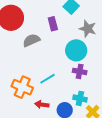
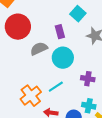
cyan circle: (76, 50) -> (63, 58), moved
orange cross: (22, 87) -> (31, 96), turned 30

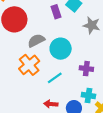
purple rectangle: (60, 32) -> (56, 12), moved
orange cross: (31, 96) -> (29, 65), moved

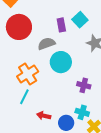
gray semicircle: (36, 41) -> (47, 44), moved
cyan line: (55, 78) -> (24, 97), moved, turned -35

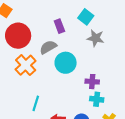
cyan square: (80, 20) -> (86, 17), moved
orange cross: (28, 74) -> (26, 65), moved
cyan cross: (82, 112) -> (97, 99), moved

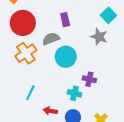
cyan square: (86, 17) -> (108, 15), moved
cyan cross: (97, 99) -> (74, 93), moved

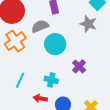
purple cross: (89, 79) -> (79, 66), turned 32
cyan cross: (74, 93) -> (51, 80), moved

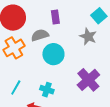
purple cross: (79, 66) -> (88, 80), moved, size x1.6

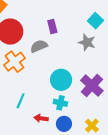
cyan circle: (53, 54) -> (61, 80), moved
cyan cross: (47, 90) -> (60, 103), moved

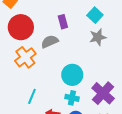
cyan square: (95, 21) -> (95, 15), moved
gray star: (87, 42) -> (98, 37), turned -30
purple cross: (92, 86) -> (103, 93), moved

